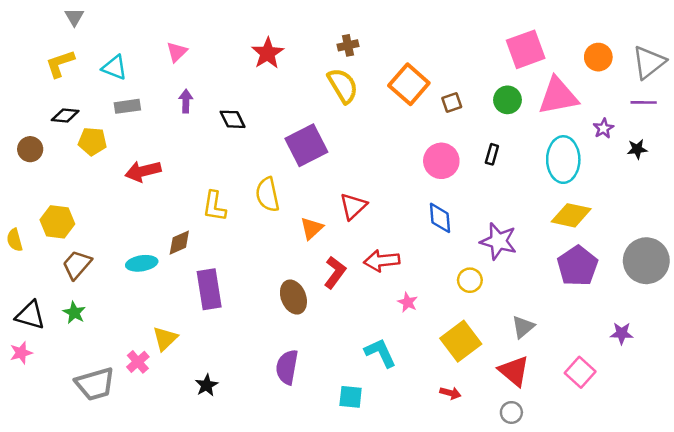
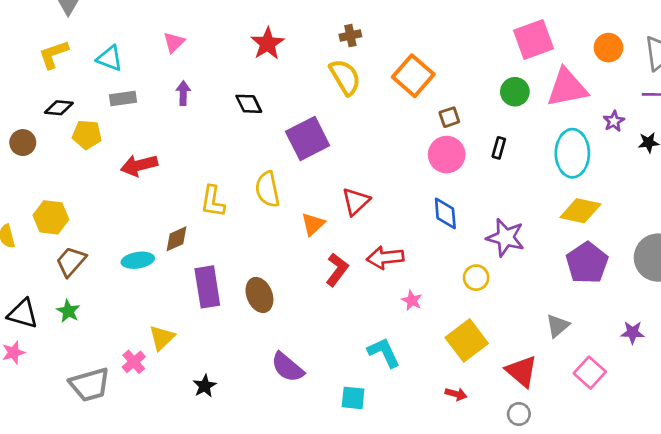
brown square: (452, 102) -> (449, 117), moved
black diamond: (233, 119) -> (249, 104), moved
brown ellipse: (293, 297) -> (259, 295), moved
gray triangle: (523, 327) -> (558, 326), moved
purple semicircle: (287, 367) -> (288, 367), turned -60

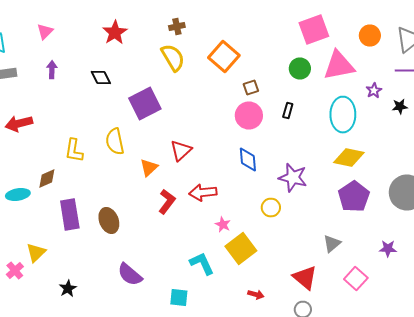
yellow square: (467, 340) -> (241, 248), moved

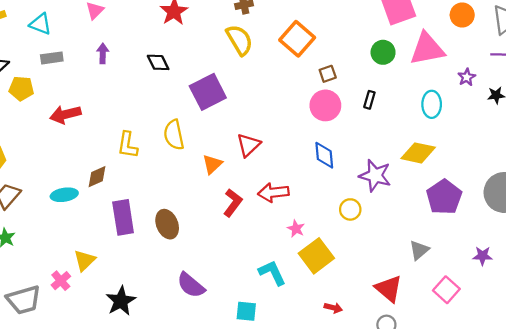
cyan ellipse: (343, 114) -> (432, 104), size x0.7
yellow diamond: (349, 158) -> (418, 153), moved
black star: (68, 288) -> (121, 301), size x1.5

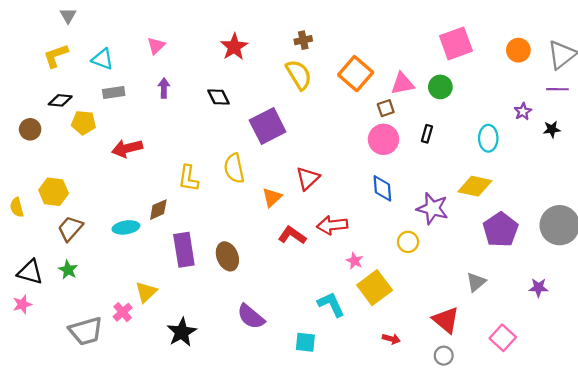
pink triangle: (427, 49) -> (402, 84), moved, size x0.7
red L-shape: (233, 203) -> (292, 235), turned -92
pink square: (446, 290) -> (503, 338), moved

